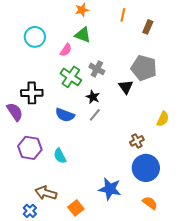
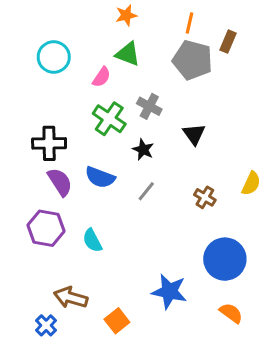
gray pentagon: (144, 68) -> (193, 60), moved
purple semicircle: (15, 112) -> (60, 182), moved
gray line: (95, 115) -> (146, 191), moved
brown cross: (137, 141) -> (205, 197), moved, turned -32

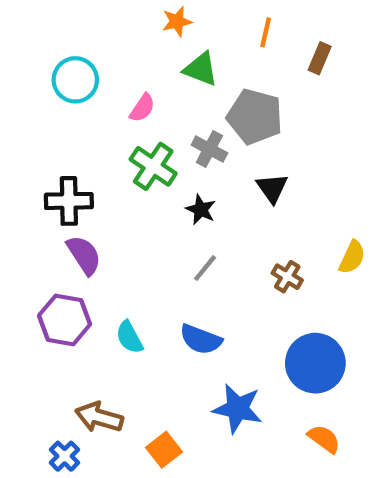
green triangle: (128, 54) -> (201, 69), moved
gray pentagon: (193, 60) -> (255, 117), moved
blue semicircle: (100, 177) -> (201, 339), moved

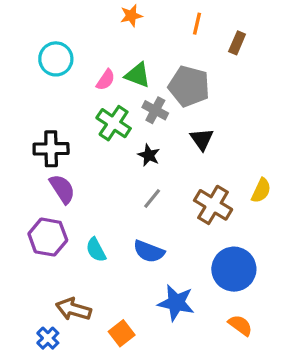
green triangle: (201, 69) -> (138, 75), moved
brown cross: (287, 277) -> (213, 205), size x1.6

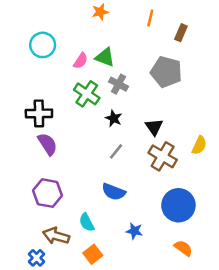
gray pentagon: (189, 86) -> (166, 72), moved
black triangle: (202, 139) -> (154, 127), moved
purple hexagon: (48, 237) -> (48, 193), moved
cyan semicircle: (96, 250) -> (87, 222), moved
blue star: (176, 303) -> (134, 231), size x0.6

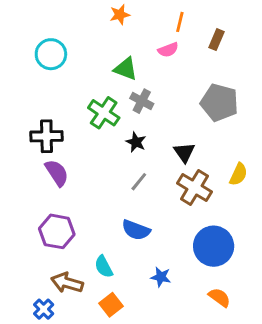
pink semicircle: (81, 61) -> (168, 50), moved, turned 35
gray pentagon: (166, 72) -> (219, 103), moved

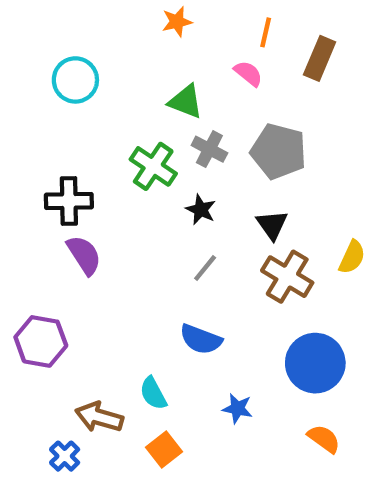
brown rectangle: (217, 40) -> (320, 58), size x1.4
pink semicircle: (168, 50) -> (248, 73), turned -120
gray pentagon: (219, 103) -> (279, 151), moved
purple hexagon: (57, 231) -> (41, 341), moved

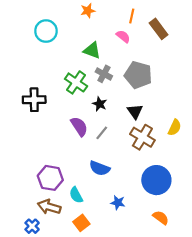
brown rectangle: (320, 58) -> (159, 29), turned -60
cyan circle: (75, 80) -> (46, 31), moved
purple semicircle: (84, 255) -> (79, 126), moved
purple hexagon: (41, 341) -> (50, 178), moved

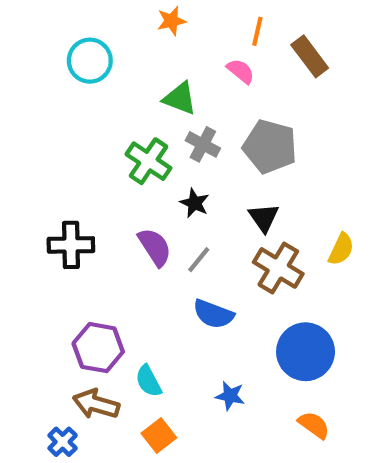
black cross: (34, 100) -> (71, 245), moved
blue semicircle: (100, 168) -> (213, 314), moved

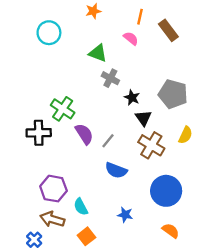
gray pentagon: (270, 146) -> (173, 94), moved
green cross: (148, 161) -> (63, 109), moved
black star: (195, 203) -> (132, 98), moved

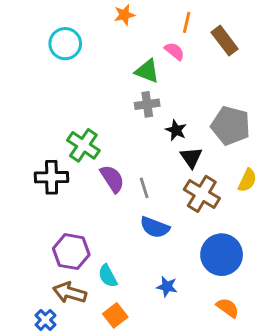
green triangle: (98, 53) -> (147, 71), moved
gray cross: (110, 78) -> (147, 104), turned -36
gray line: (108, 141) -> (144, 188), turned -56

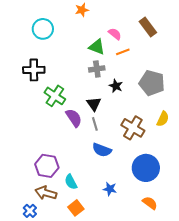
orange line: (187, 22) -> (123, 52), moved, turned 56
black triangle: (191, 157) -> (94, 104), moved
black cross: (52, 177) -> (34, 70), moved

